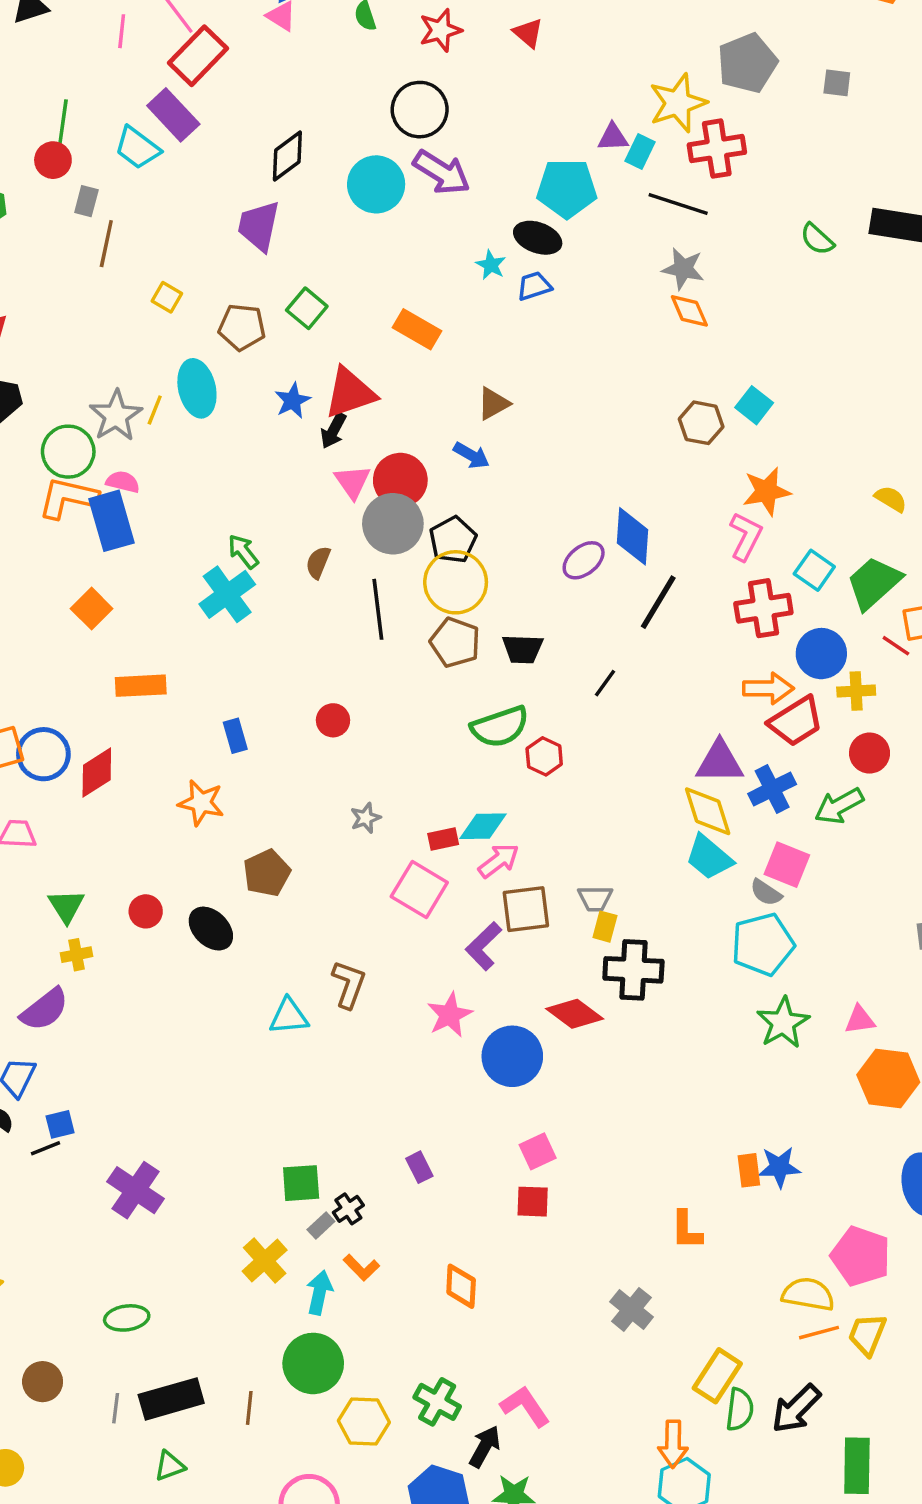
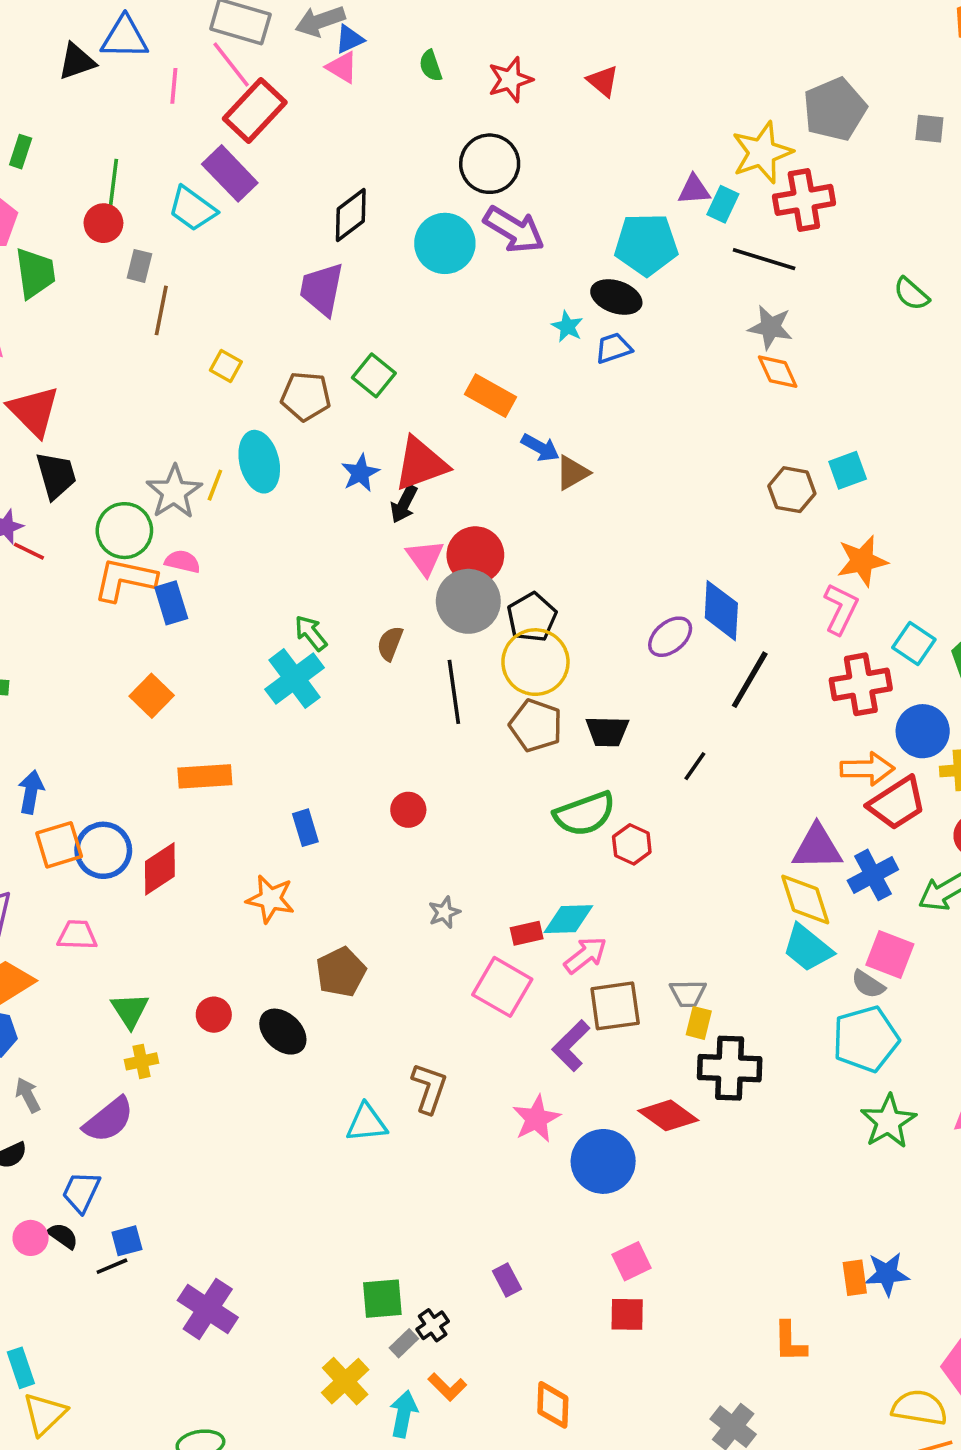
cyan square: (754, 405) -> (848, 470), turned 33
blue arrow: (471, 455) -> (540, 448), moved
blue rectangle: (111, 521) -> (171, 603), size x0.7

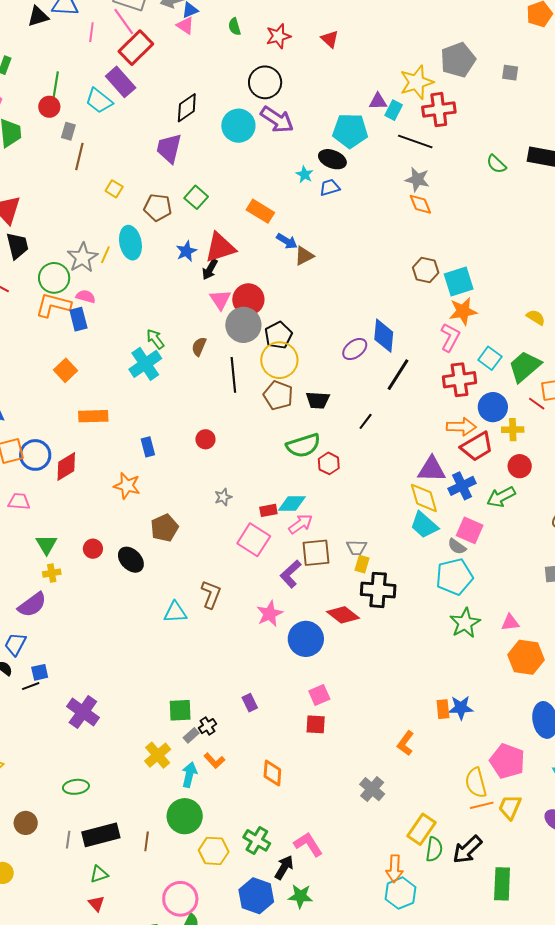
cyan square: (848, 470) -> (459, 281), moved, size x1.4
orange L-shape: (790, 1342) -> (406, 743), turned 35
yellow semicircle: (919, 1408) -> (476, 783), turned -116

